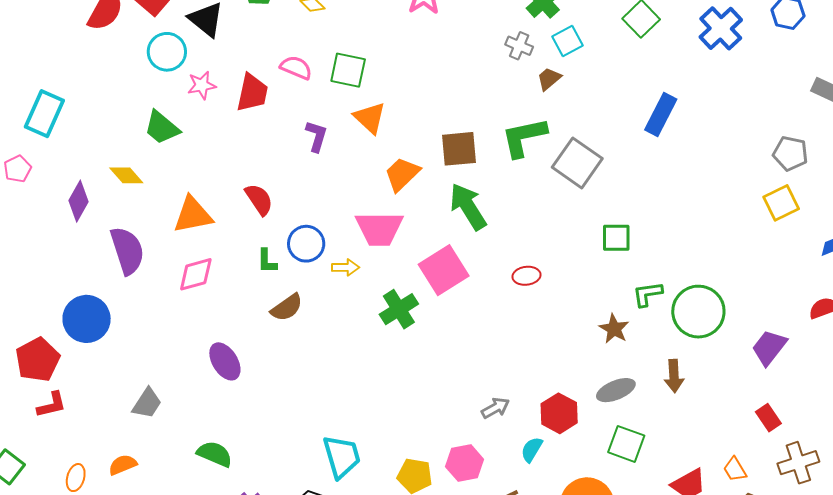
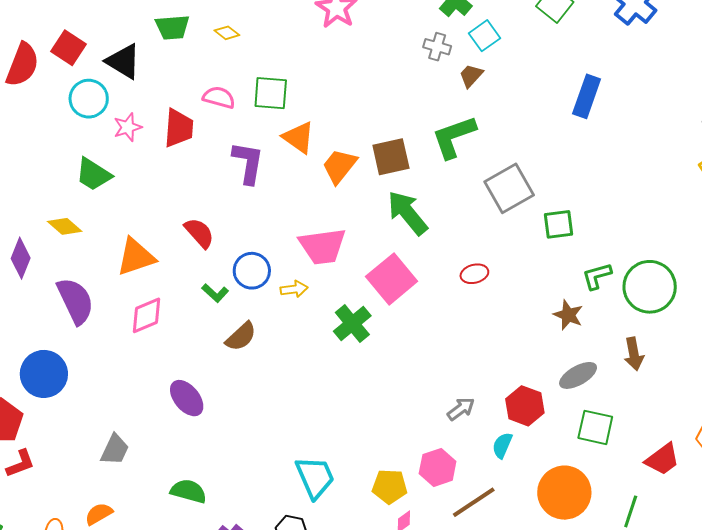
purple L-shape: (316, 136) -> (248, 163), size x1.4
gray square: (577, 163) -> (509, 188), moved, turned 33
orange trapezoid: (402, 174) -> (339, 166), moved
green L-shape: (267, 261) -> (215, 293), turned -40

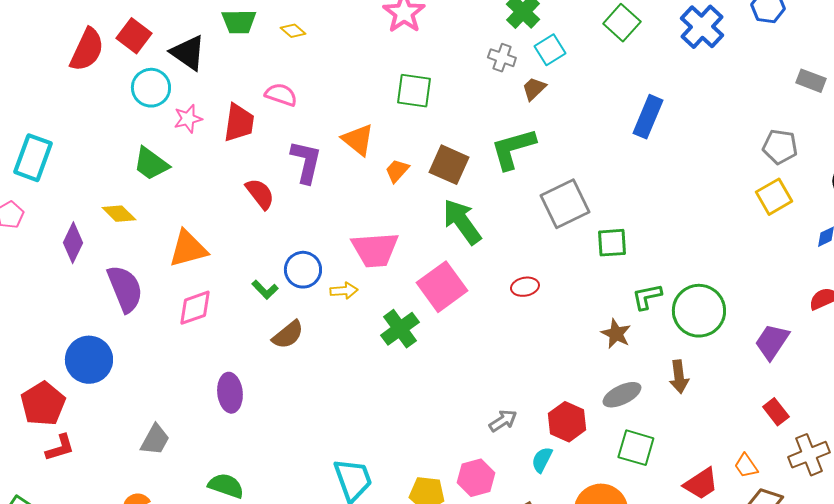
green square: (271, 93) -> (414, 91), moved
brown square: (391, 157) -> (449, 165), turned 33
orange trapezoid: (339, 166) -> (397, 171), size x0.7
red semicircle: (199, 233) -> (260, 194), moved
purple ellipse: (187, 398) -> (230, 393), turned 30

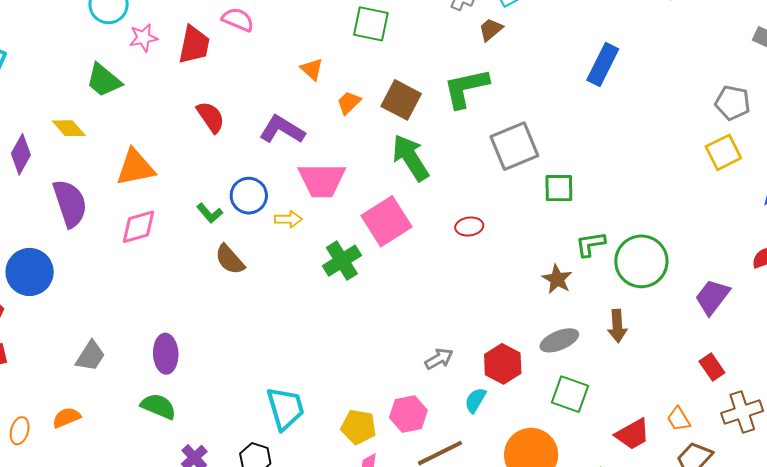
orange triangle: (358, 140) -> (312, 69), size x0.7
purple L-shape: (306, 162) -> (282, 130), moved, turned -75
brown semicircle: (288, 335) -> (230, 260), turned 84
purple ellipse: (230, 393) -> (166, 354), moved

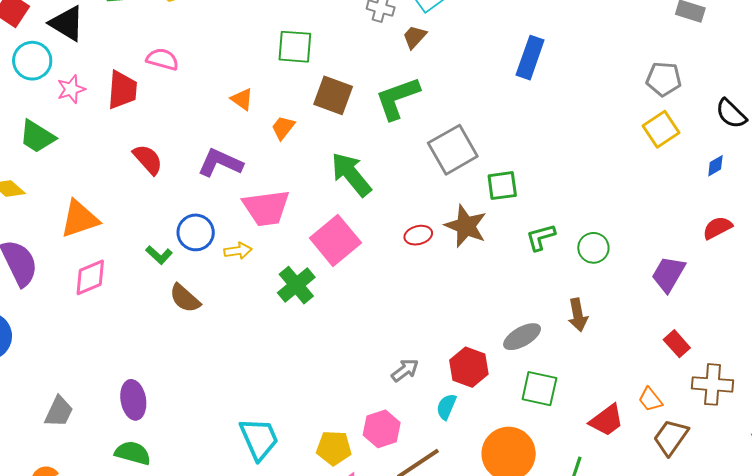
brown square: (401, 100) -> (333, 95), moved
green circle: (641, 261) -> (593, 248), size x0.6
brown star: (557, 279) -> (466, 226), moved, size x1.4
brown cross: (742, 412) -> (713, 384), turned 30

